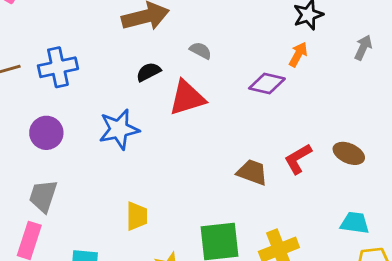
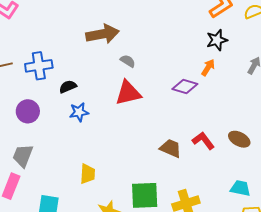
gray semicircle: (201, 51) -> (128, 61), moved
black semicircle: (148, 72) -> (68, 87), moved
blue star: (119, 129) -> (79, 112), size x0.7
red L-shape: (298, 159) -> (203, 141), turned 80

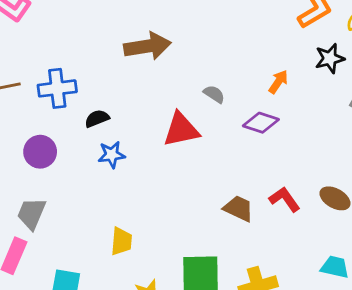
black star: (217, 40) -> (330, 58), moved
gray semicircle: (128, 61) -> (214, 94), moved
orange arrow: (208, 67) -> (278, 82), moved

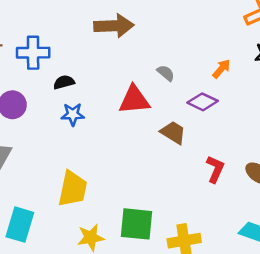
red L-shape: (285, 199) -> (215, 169), turned 52
brown trapezoid: (239, 208) -> (173, 133), moved
yellow trapezoid: (121, 241) -> (73, 189), size x1.5

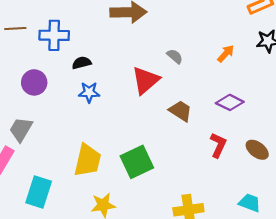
red triangle: (134, 100) -> (146, 80), turned -36
purple diamond: (203, 102) -> (230, 102), moved
green square: (137, 224) -> (137, 162), moved, turned -32

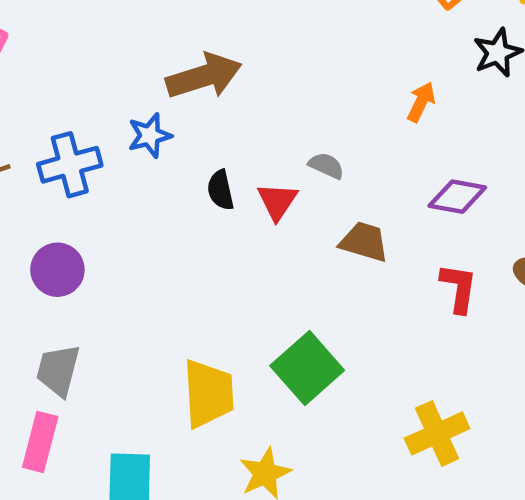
gray semicircle: (175, 56) -> (326, 166), moved
black semicircle: (82, 63) -> (220, 190), moved, turned -72
red triangle: (146, 80) -> (277, 201), size x0.7
blue star: (89, 92) -> (150, 135), moved

